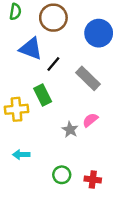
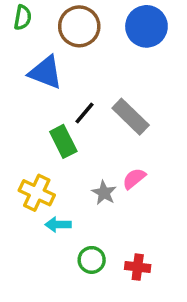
blue circle: (99, 33) -> (146, 26), moved
black line: (53, 64) -> (85, 113), moved
yellow cross: (16, 109) -> (37, 193), moved, turned 30
cyan arrow: (21, 155) -> (58, 225), moved

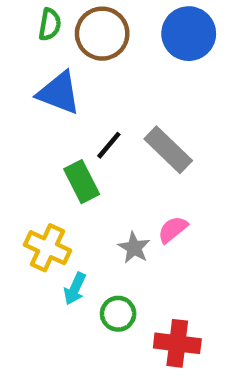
green semicircle: (23, 18) -> (50, 25), moved
cyan arrow: (58, 225) -> (75, 289), turned -65
green circle: (92, 260) -> (118, 314), moved
red cross: (138, 267) -> (177, 343), size x1.4

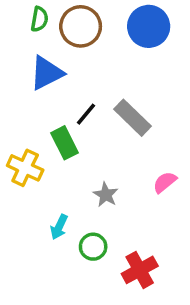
blue triangle: (59, 93) -> (47, 73), turned -48
pink semicircle: (173, 229) -> (165, 182), moved
yellow cross: (47, 248) -> (25, 168), moved
red cross: (177, 343) -> (140, 270), turned -36

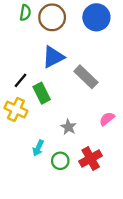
blue triangle: (47, 73) -> (53, 57), moved
black line: (86, 114) -> (21, 80), moved
red cross: (140, 270) -> (91, 159), moved

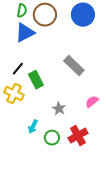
blue triangle: (53, 57) -> (25, 33), moved

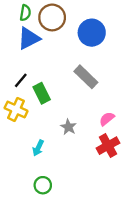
blue circle: (83, 15) -> (92, 33), moved
red cross: (78, 136) -> (108, 146), moved
green circle: (52, 138) -> (43, 185), moved

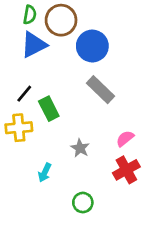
blue circle: (92, 33) -> (92, 46), moved
yellow cross: (16, 109) -> (19, 128), turned -30
green circle: (43, 185) -> (83, 203), moved

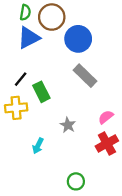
green circle: (83, 203) -> (76, 181), moved

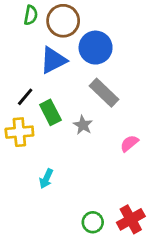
blue triangle: (29, 38) -> (53, 60), moved
gray star: (68, 125) -> (83, 125), moved
red cross: (107, 143) -> (131, 219), moved

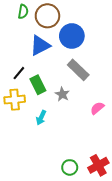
cyan arrow: (46, 179) -> (41, 118), moved

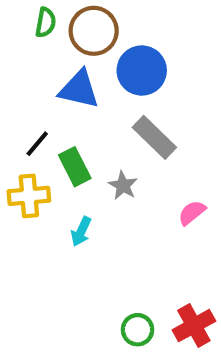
blue triangle: (40, 46) -> (79, 89), turned 40

